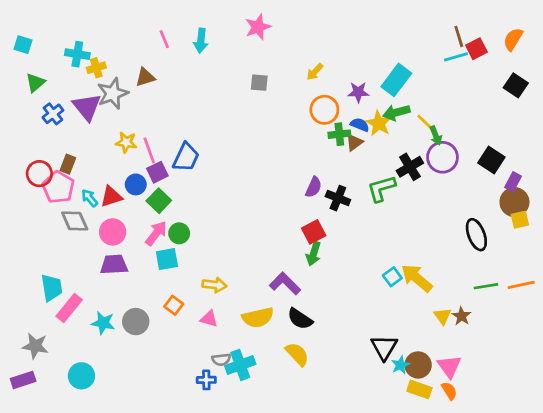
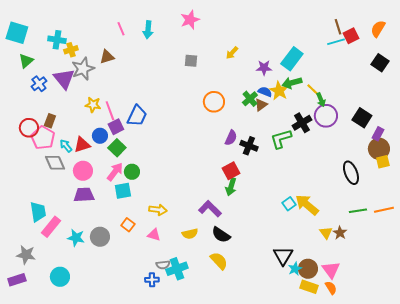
cyan square: (23, 45) -> (17, 33), size x1.6
orange circle: (324, 110) -> (214, 102), moved
green cross: (339, 134) -> (250, 99), turned -35
yellow semicircle: (258, 317) -> (190, 234), size x0.7

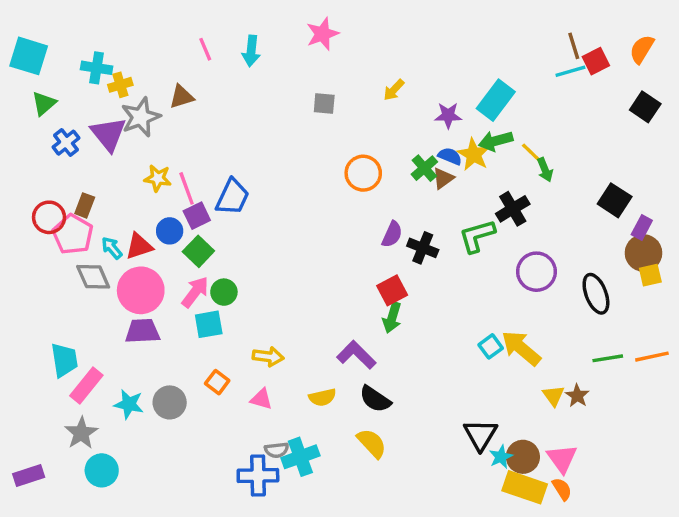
purple circle: (326, 116) -> (536, 272), moved
pink circle: (83, 171) -> (141, 290), size x1.4
gray star: (26, 255) -> (81, 433), moved, turned 30
blue cross: (152, 280) -> (258, 475), size x1.6
yellow rectangle: (309, 287) -> (525, 487), size x1.4

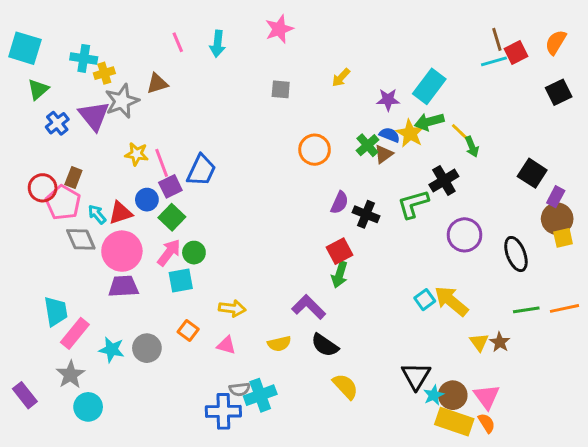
black square: (645, 107) -> (559, 92), turned 30
yellow semicircle: (372, 443) -> (345, 386), moved
purple rectangle: (29, 475) -> (25, 395), moved, turned 70

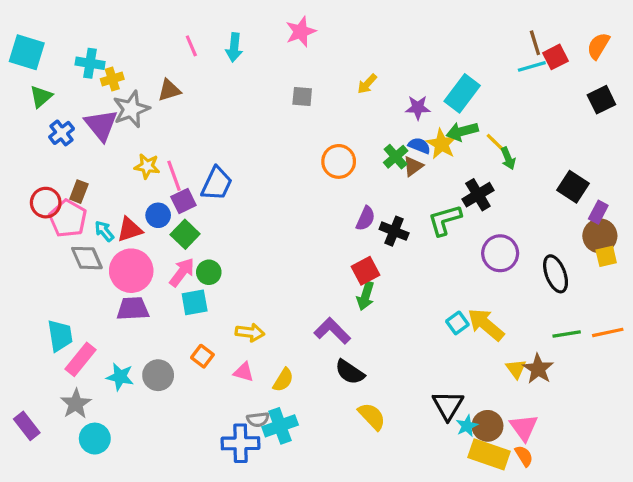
brown star: (500, 342) -> (538, 369), size x1.4
yellow semicircle: (279, 344) -> (283, 380), moved, turned -45

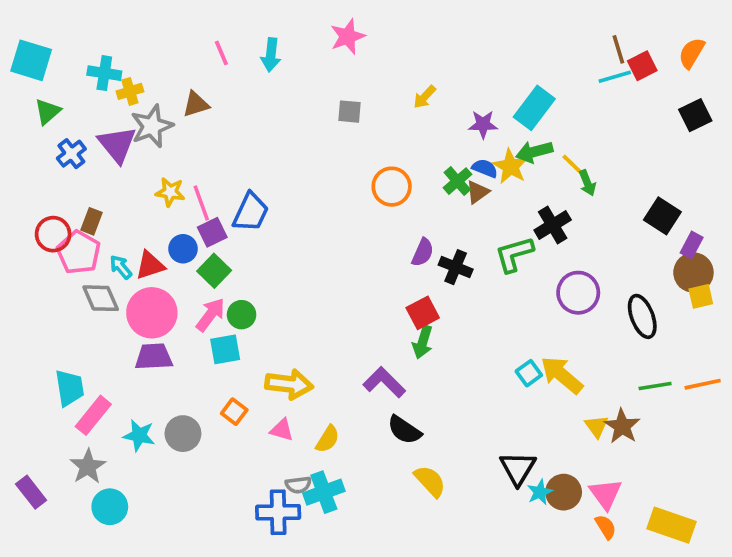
yellow arrow: (250, 332) -> (289, 384), size x1.4
yellow rectangle: (489, 454) -> (672, 525), moved

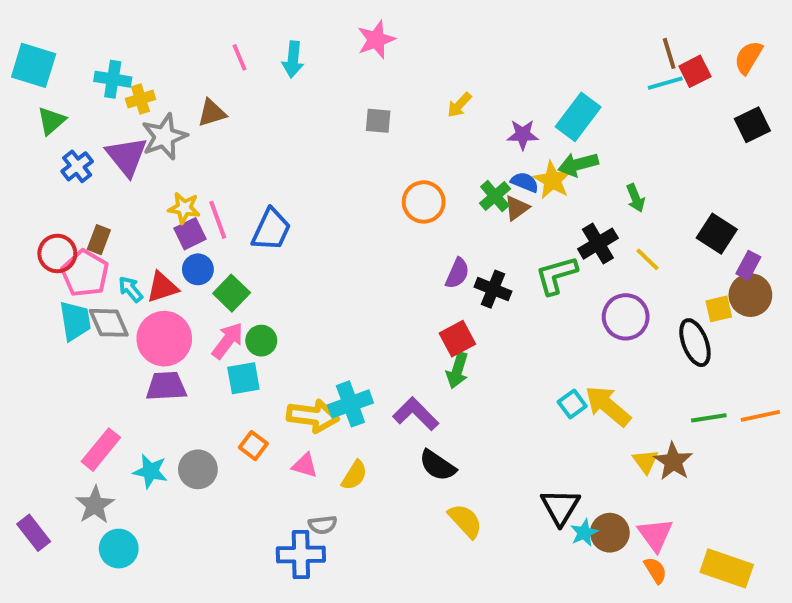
yellow line: (573, 165) -> (647, 259), moved
purple square: (212, 232) -> (190, 234), moved
yellow square: (701, 296) -> (719, 309), moved
cyan trapezoid: (70, 388) -> (75, 321), moved
cyan cross: (324, 492) -> (350, 404), moved

